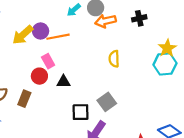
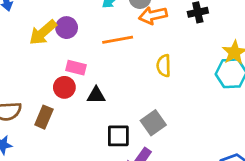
orange line: (58, 37) -> (118, 40), moved
pink rectangle: (48, 61) -> (76, 68), turned -48

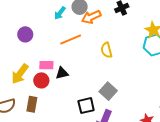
purple circle: (67, 28) -> (25, 34), moved
yellow arrow: (43, 32) -> (20, 74), moved
black triangle: (96, 95) -> (62, 73), moved

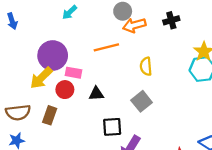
cyan arrow: (60, 13) -> (70, 12), moved
purple circle: (25, 34) -> (53, 55), moved, size x1.6
black triangle: (62, 73) -> (96, 94), moved
gray square: (108, 91) -> (142, 101), moved

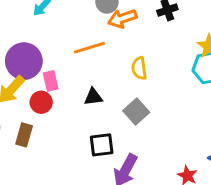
pink rectangle: (73, 73) -> (51, 81), turned 70
black triangle: (96, 94) -> (93, 97), moved

